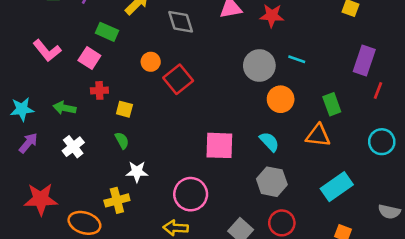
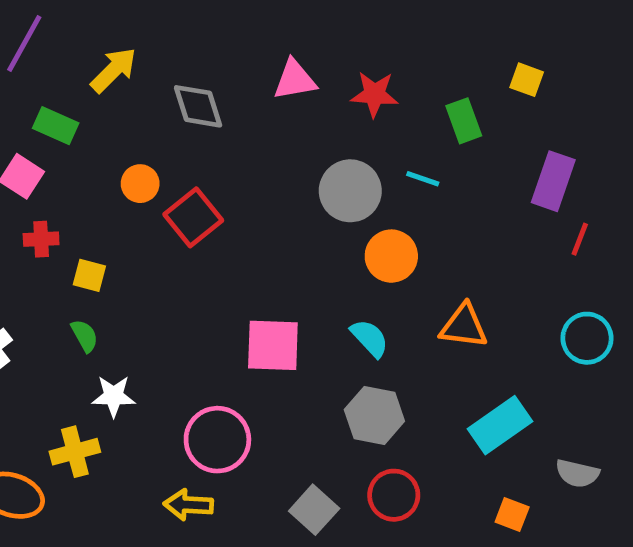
green rectangle: (332, 104) -> (464, 121), moved
gray semicircle: (389, 212) -> (577, 473), moved

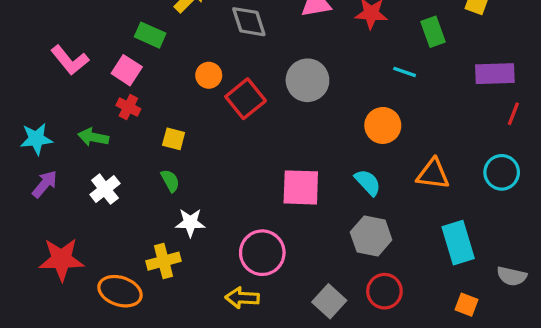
purple rectangle: (553, 181) -> (495, 74), turned 69
gray circle: (350, 191) -> (307, 80), moved
red cross: (41, 239) -> (128, 107), moved, turned 30
cyan circle: (587, 338) -> (502, 172), moved
cyan rectangle: (500, 425) -> (458, 243), turned -72

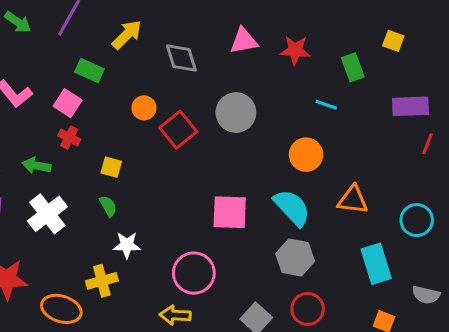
cyan circle: (502, 172) -> (417, 220), moved
cyan semicircle: (368, 182) -> (292, 208), size x1.5
white cross: (105, 189) -> (47, 214), size x1.4

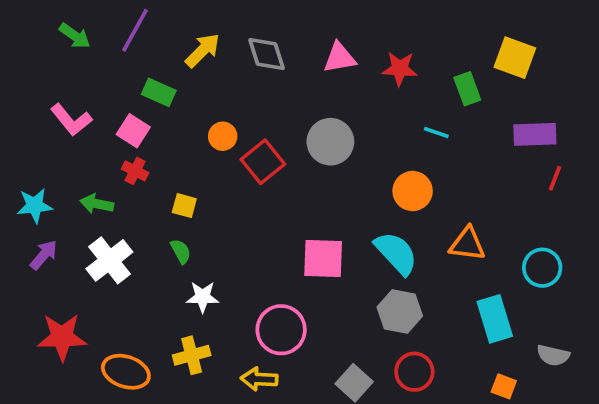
yellow square: (393, 41) -> (515, 58), size x1.6
gray diamond: (181, 58) -> (266, 54), moved
yellow cross: (102, 281) -> (192, 355), moved

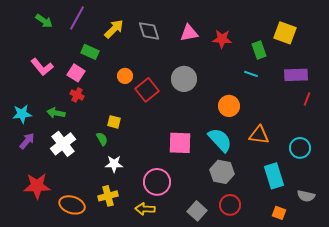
cyan line: (436, 133) -> (251, 74), moved
yellow square: (184, 206) -> (114, 122), moved

